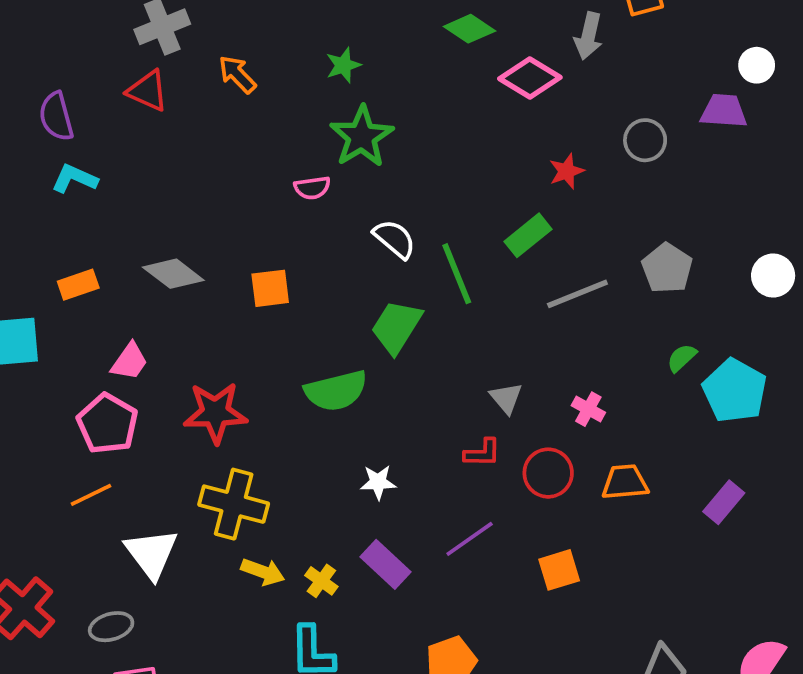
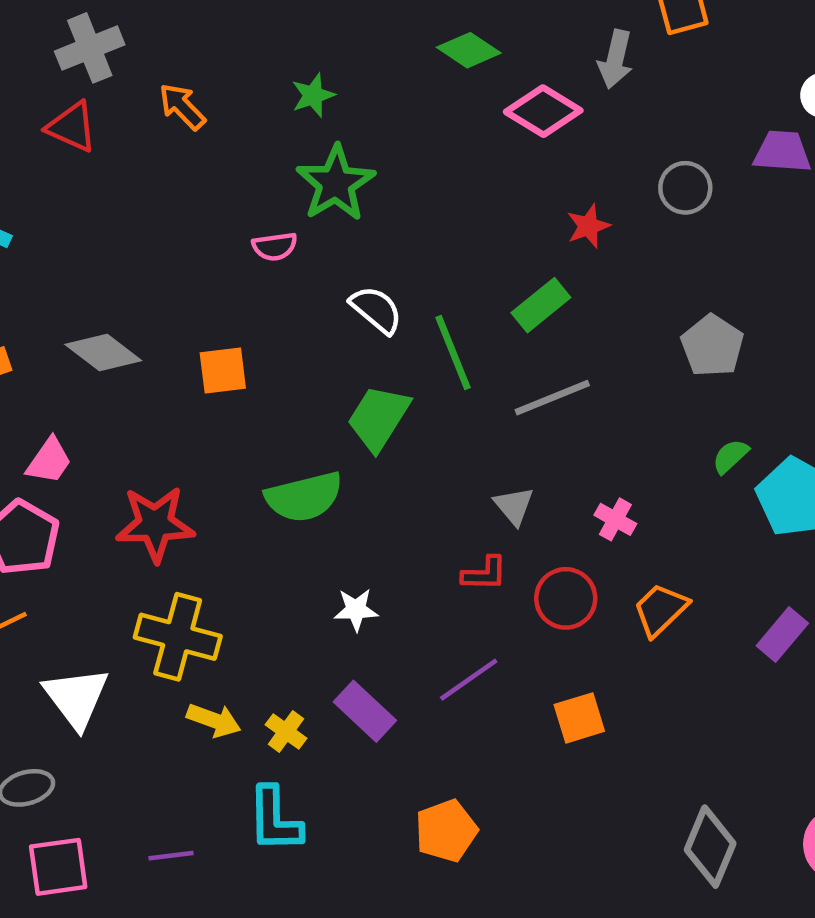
gray line: (577, 294) -> (552, 398), moved
orange trapezoid: (625, 482) -> (660, 610), turned -39

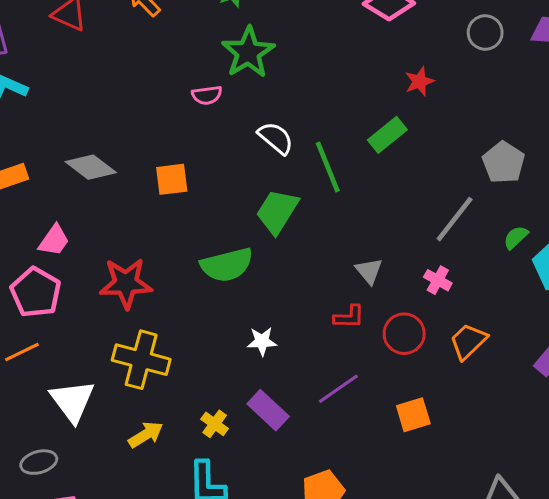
gray circle: (685, 188) -> (485, 33), moved
gray line: (552, 398) -> (455, 219), moved, turned -30
yellow arrow: (214, 720) -> (146, 435), moved, turned -52

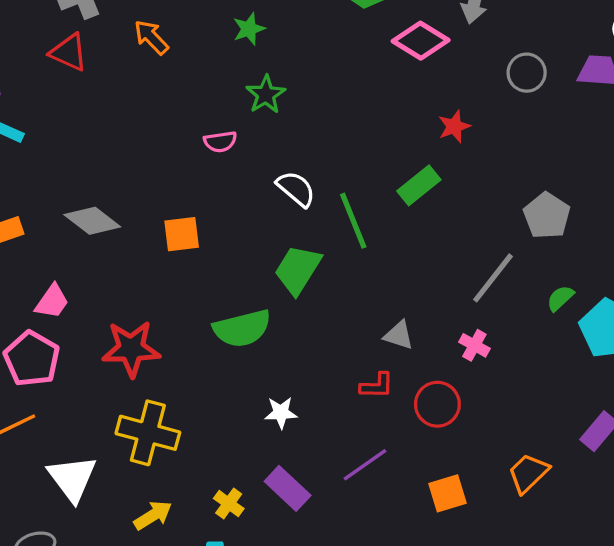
green star: (248, 52) -> (266, 94), size x0.7
gray triangle: (369, 271) -> (399, 335), turned -32
orange trapezoid: (468, 341) -> (528, 473), moved

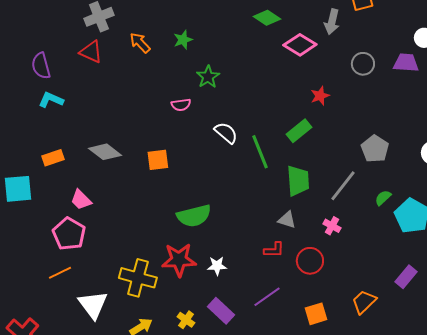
green star: (249, 29) -> (183, 40), moved
green trapezoid: (298, 270) -> (298, 181), moved, turned 144
pink trapezoid: (52, 302) -> (81, 200), turned 100
red star: (131, 349) -> (179, 260), moved

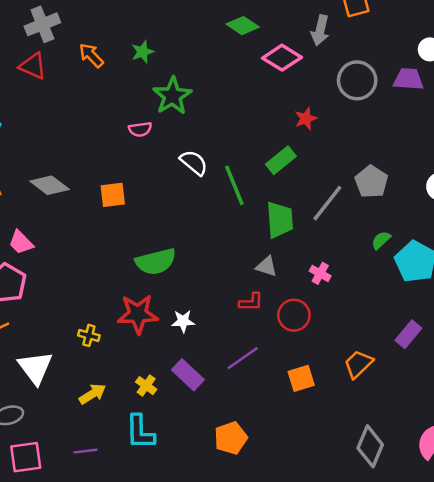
gray circle: (363, 64) -> (357, 80), size x1.4
green star: (208, 77) -> (172, 96), size x1.4
gray line: (343, 186) -> (327, 203), moved
yellow cross: (138, 278) -> (89, 335), size x0.5

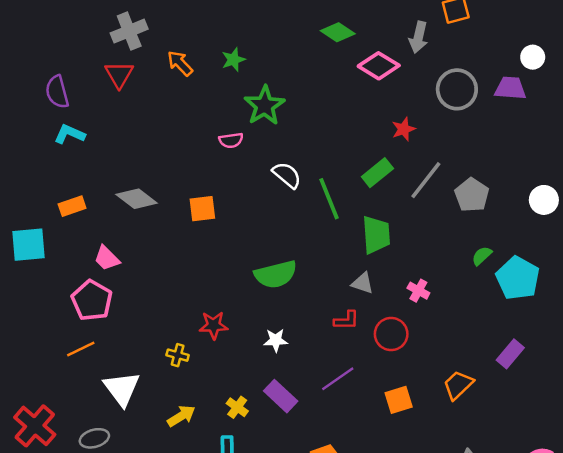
red triangle: (33, 66) -> (119, 75), turned 36
gray line: (327, 203) -> (426, 180), moved
green semicircle: (156, 262) -> (276, 274), moved
red star: (138, 314) -> (214, 325), moved, size x0.7

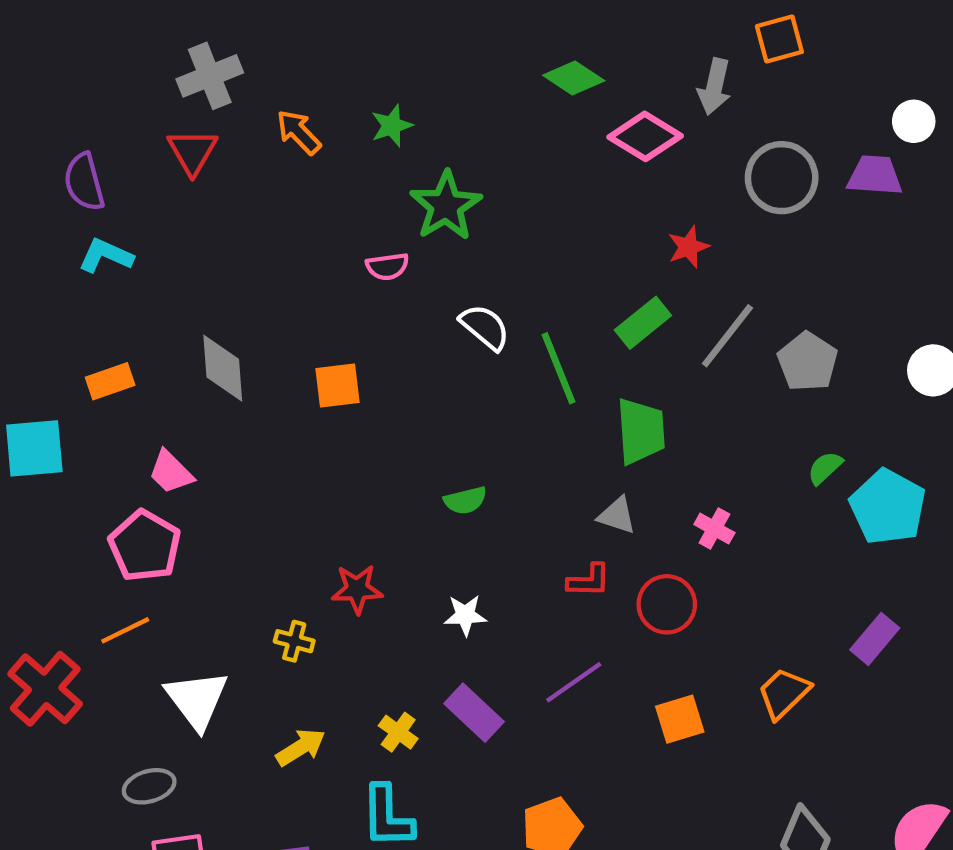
gray diamond: (137, 199) -> (223, 368), turned 48
green semicircle: (276, 274) -> (465, 500), size x0.6
red cross: (35, 426) -> (45, 689), moved

